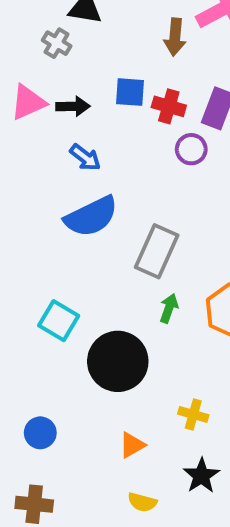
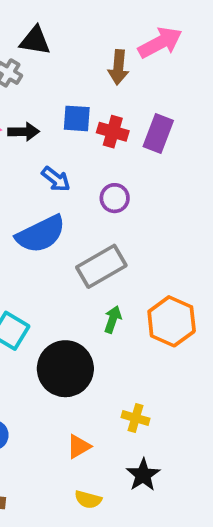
purple circle: (191, 149) -> (115, 198), moved
blue arrow: (85, 157) -> (56, 179), moved
gray rectangle: (157, 251) -> (101, 266), turned 36

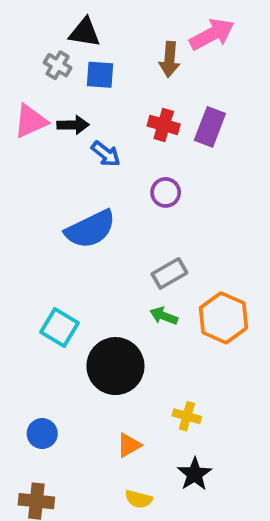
blue square: (77, 118) -> (100, 75), moved
blue arrow: (56, 179) -> (106, 154), moved
gray rectangle: (101, 266) -> (169, 273), moved, size x0.7
green arrow: (113, 319) -> (164, 316), turned -88

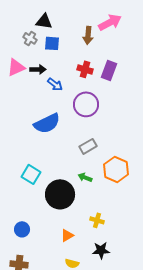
purple circle: (166, 192) -> (86, 104), size x1.6
green arrow: (164, 316) -> (85, 177), moved
black star: (195, 474) -> (101, 250), turned 30

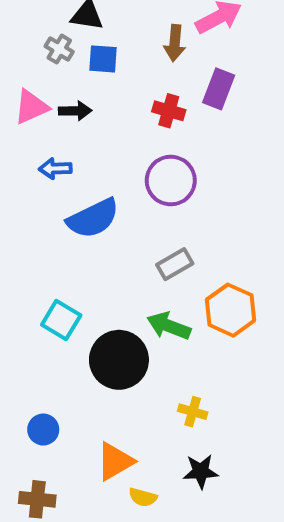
purple rectangle: (109, 70) -> (219, 89), moved
blue arrow: (55, 84) -> (55, 169), moved, turned 140
green arrow: (85, 177) -> (169, 326), size x1.5
orange triangle: (67, 235) -> (115, 461), moved, size x1.5

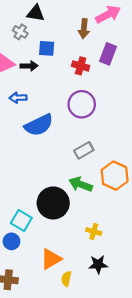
blue square: (103, 59) -> (47, 48), moved
cyan square: (61, 320) -> (21, 221), moved
yellow semicircle: (143, 497) -> (66, 279), turned 88

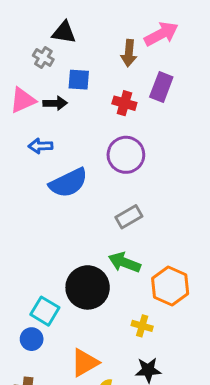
orange hexagon: (115, 176) -> (170, 286), moved

